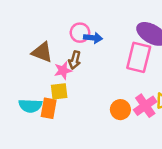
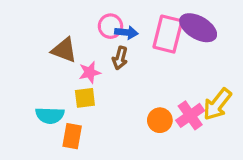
pink rectangle: (139, 57) -> (168, 34), moved
brown arrow: (75, 60) -> (120, 58), moved
orange rectangle: (49, 108) -> (72, 136), moved

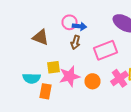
pink rectangle: (168, 34) -> (106, 50), moved, turned 55
pink star: (90, 72) -> (70, 76), moved, size x1.5
orange circle: (160, 120) -> (92, 81), moved

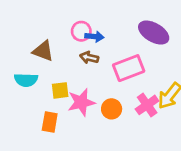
brown arrow: (76, 42) -> (89, 58), turned 88
cyan semicircle: (32, 78) -> (26, 80), moved

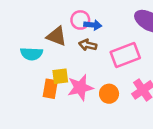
brown triangle: (43, 51) -> (57, 36), moved
cyan semicircle: (26, 80) -> (32, 54), moved
orange rectangle: (50, 122) -> (50, 89), moved

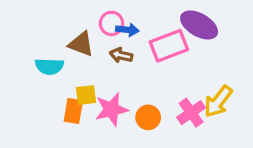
pink rectangle: (125, 55) -> (169, 46), moved

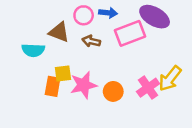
blue arrow: (127, 30) -> (108, 13), moved

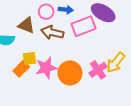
brown arrow: (91, 41) -> (52, 32), size x1.5
orange rectangle: (53, 86) -> (21, 69), turned 35
orange circle: (113, 91) -> (70, 73), size x1.5

